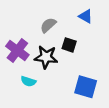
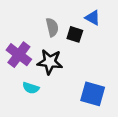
gray semicircle: (48, 25) -> (52, 27), turned 119
black square: (69, 45) -> (75, 34), moved

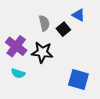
black square: (75, 34) -> (63, 29), turned 32
cyan semicircle: (31, 88) -> (18, 73), moved

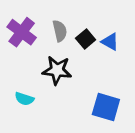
blue triangle: (78, 15) -> (110, 42), moved
purple cross: (16, 46) -> (22, 32), moved

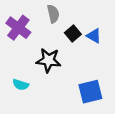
gray semicircle: (60, 31) -> (53, 14), moved
blue square: (106, 107) -> (90, 92), turned -30

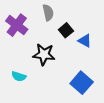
blue triangle: (94, 36) -> (85, 41), moved
blue square: (90, 92) -> (82, 83), turned -35

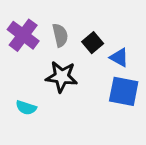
gray semicircle: (48, 13) -> (60, 35), moved
blue square: (82, 83) -> (124, 91), moved, turned -30

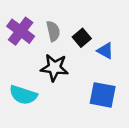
blue square: (124, 91) -> (103, 95), moved
cyan semicircle: (26, 108) -> (23, 95), size x1.5

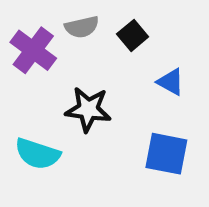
gray semicircle: (53, 31) -> (82, 27), moved, turned 90
black square: (82, 38) -> (133, 35), moved

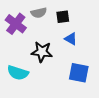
black square: (133, 35) -> (63, 17), turned 32
blue triangle: (171, 82) -> (71, 39), moved

